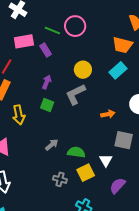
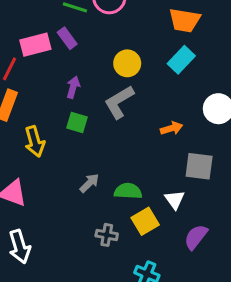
pink rectangle: (24, 41) -> (35, 45), moved

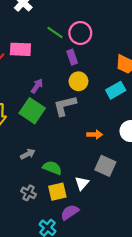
purple rectangle: (67, 38) -> (72, 57), moved
green square: (77, 122) -> (32, 111), size x1.6
purple semicircle: (196, 237) -> (70, 212), moved

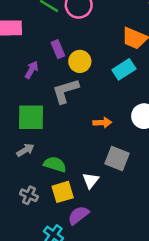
purple rectangle: (72, 57) -> (58, 49), moved
green square: (32, 111) -> (31, 117), moved, turned -30

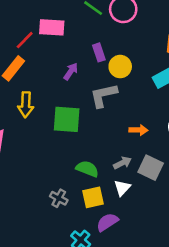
gray arrow: (25, 150) -> (122, 163), moved

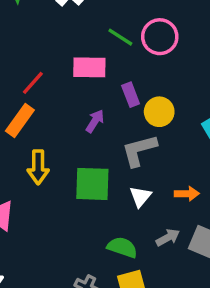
pink rectangle: (52, 27) -> (89, 67), moved
white triangle: (122, 188) -> (140, 197), moved

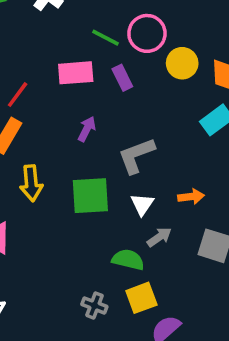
purple rectangle: (131, 95) -> (122, 78), moved
yellow circle: (159, 112) -> (182, 63), moved
gray arrow: (168, 237) -> (159, 237), moved

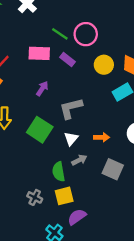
yellow circle: (182, 63) -> (104, 65), moved
purple rectangle: (122, 78) -> (68, 60), turned -32
green square: (90, 196) -> (40, 130), turned 30
green semicircle: (128, 260) -> (59, 172), turned -120

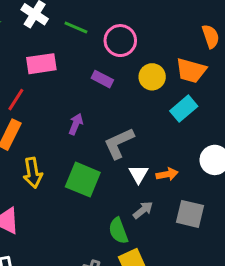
green line: (60, 34) -> (76, 27), moved
pink rectangle: (39, 53) -> (41, 64), moved
white triangle: (71, 139) -> (138, 174), moved

